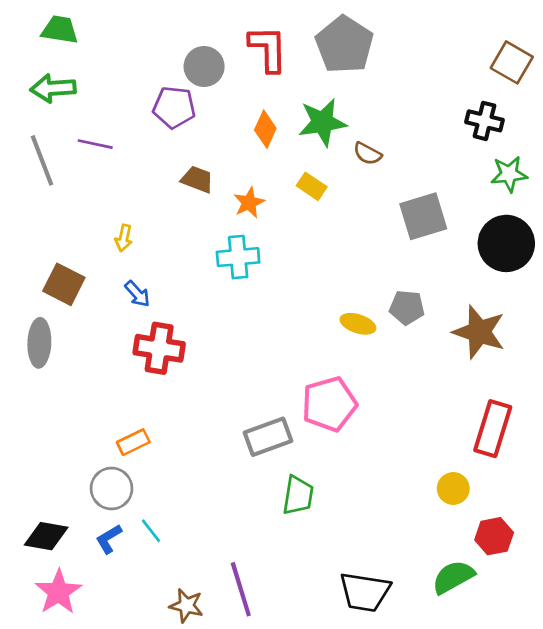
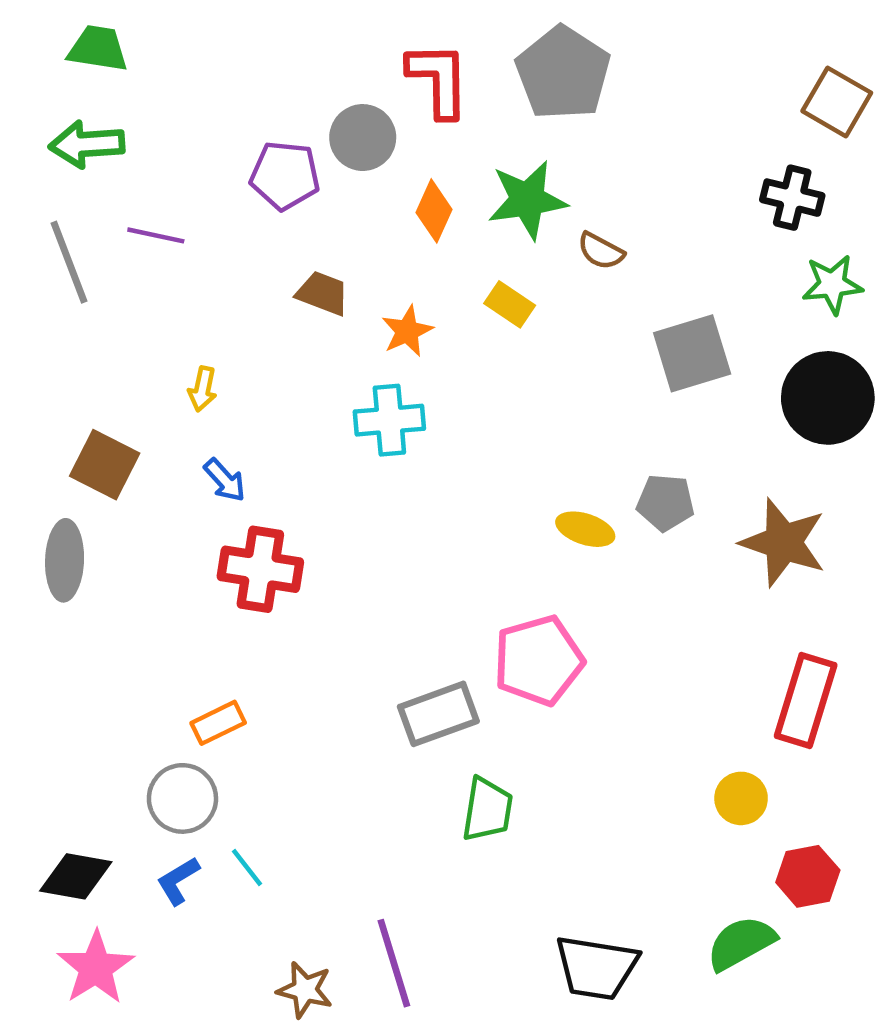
gray circle: (204, 66) -> (363, 138), moved

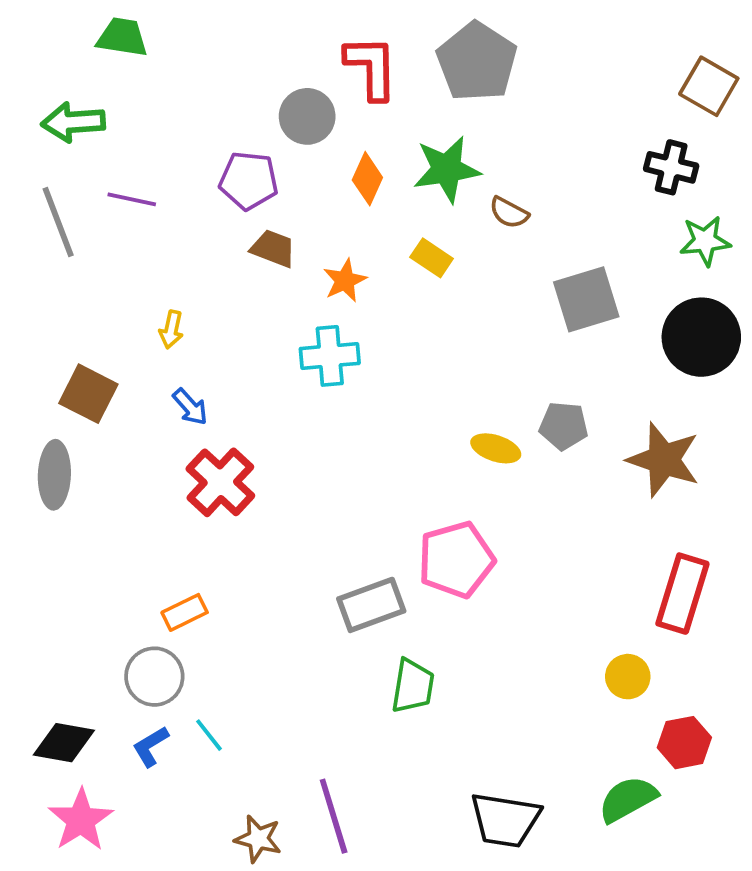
green trapezoid: (98, 49) -> (122, 37), moved
purple pentagon: (285, 175) -> (249, 181), moved
red cross: (260, 569) -> (220, 482), turned 34

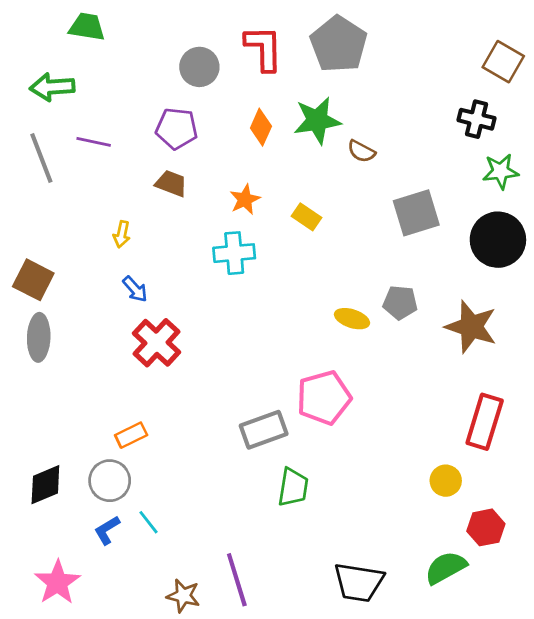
gray circle: (307, 116) -> (199, 67), moved
brown trapezoid: (273, 248) -> (171, 183), moved
yellow rectangle: (432, 258) -> (306, 217), moved
brown square: (88, 394) -> (33, 280), moved
black diamond: (64, 743) -> (45, 485), moved, turned -33

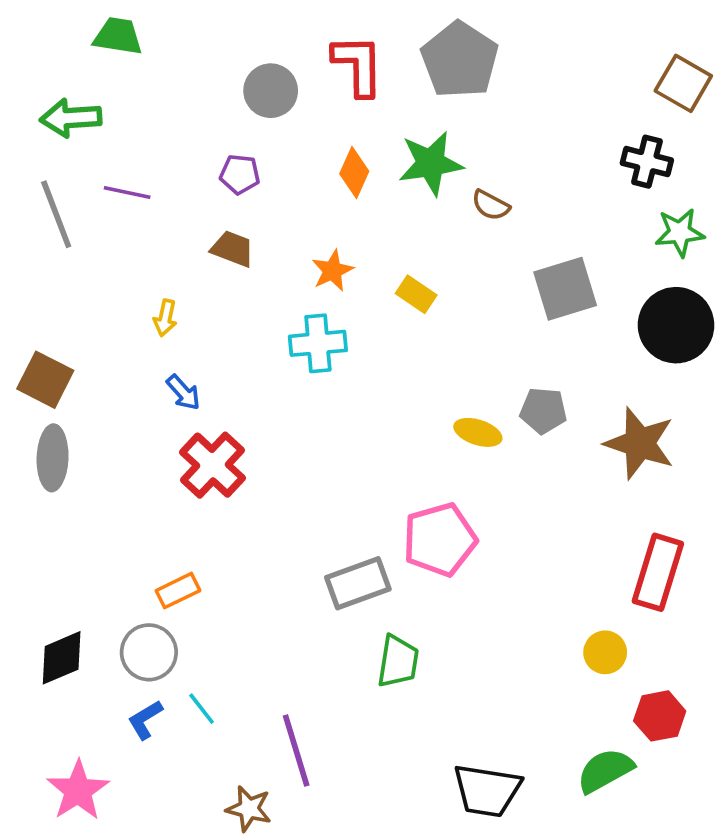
purple pentagon: (177, 129) -> (240, 174), size x0.7
purple line: (237, 580) -> (296, 750), moved

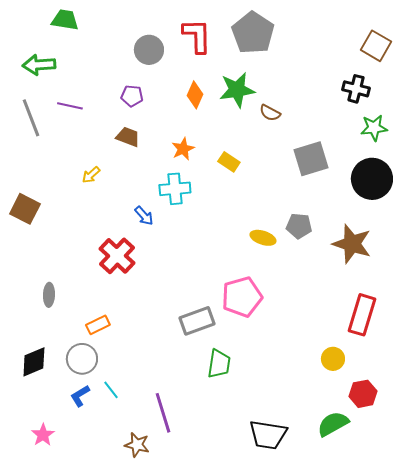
yellow arrow: (165, 318) -> (91, 175), turned 36
blue arrow: (183, 392) -> (144, 216), moved
gray ellipse: (53, 458) -> (49, 295), moved, size x0.7
pink star: (78, 790) -> (43, 435), size x0.7

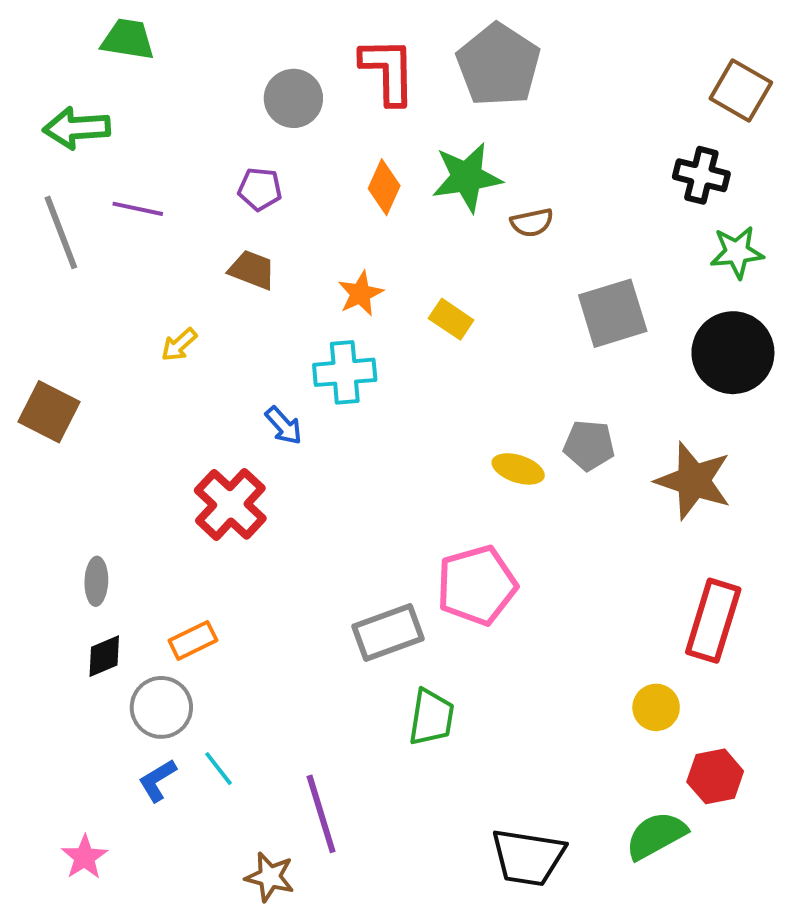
brown semicircle: (270, 113) -> (532, 223), turned -40
black diamond: (34, 362) -> (104, 656), moved, size x0.7

